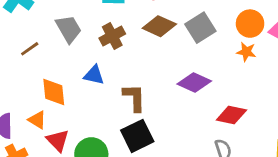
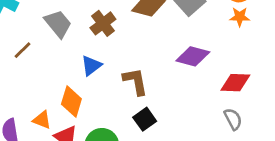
blue triangle: (94, 75) -> (91, 66), turned -40
orange diamond: (54, 92) -> (71, 102), moved, turned 32
black square: (137, 136) -> (145, 119), size x0.7

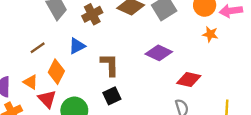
orange star: (240, 17) -> (210, 34), moved
brown line: (23, 50) -> (38, 48), moved

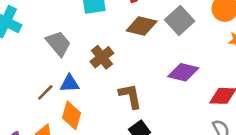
brown cross: (92, 14) -> (102, 57), moved
blue triangle: (77, 46) -> (70, 83), moved, turned 36

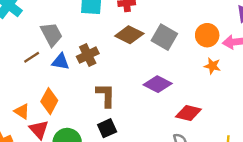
gray square: (180, 20) -> (164, 37), turned -30
blue triangle: (70, 83) -> (61, 62), moved
brown line: (45, 92) -> (32, 57), moved

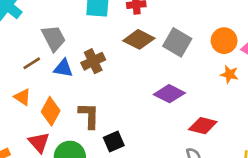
brown L-shape: (106, 95) -> (89, 116), moved
orange triangle: (22, 111) -> (22, 97), moved

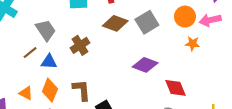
gray square: (177, 42) -> (147, 22), turned 35
blue triangle: (63, 68) -> (49, 62), moved
orange triangle: (22, 97) -> (26, 93), moved
red diamond: (203, 126) -> (175, 88), turned 60

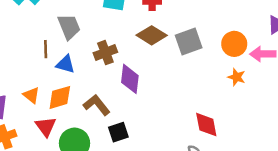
brown line: (30, 53) -> (46, 49), turned -64
purple diamond: (145, 65) -> (130, 79), moved, turned 65
orange diamond: (50, 90) -> (60, 97), turned 40
brown L-shape: (82, 90) -> (97, 105), turned -45

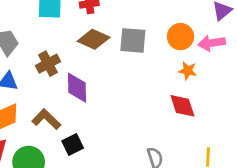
gray square: (189, 42) -> (133, 40), turned 32
red diamond: (206, 125) -> (182, 106), moved

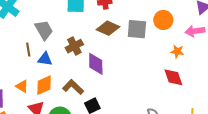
orange circle: (181, 37) -> (163, 20), moved

